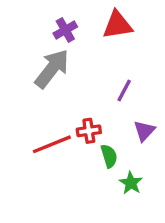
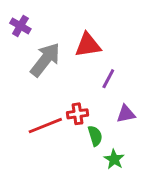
red triangle: (117, 25) -> (88, 45), moved
purple cross: (65, 30) -> (20, 26), moved, turned -30
purple triangle: (144, 131) -> (126, 114), turned 36

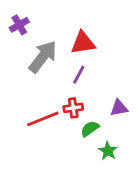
purple cross: (20, 26) -> (19, 25), turned 30
purple line: (108, 79) -> (79, 75), moved
green semicircle: (95, 136) -> (90, 129), turned -108

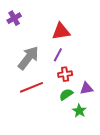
gray arrow: (43, 57) -> (28, 58), moved
red cross: (73, 108) -> (65, 74), moved
purple triangle: (119, 108) -> (86, 88), moved

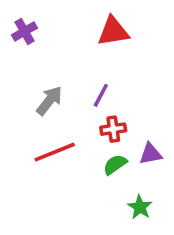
red triangle: (61, 31) -> (113, 31), moved
gray arrow: (28, 58) -> (49, 101), size x0.7
green star: (79, 111) -> (140, 207), moved

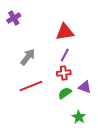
red triangle: (113, 31) -> (65, 32), moved
purple line: (101, 95) -> (65, 55), moved
purple triangle: (150, 154) -> (85, 87), turned 32

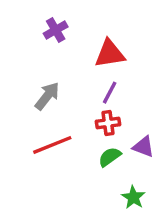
purple cross: (14, 18) -> (56, 30), moved

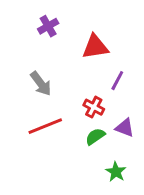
purple line: (110, 93) -> (117, 81), moved
gray arrow: (47, 96) -> (41, 84), turned 105
red cross: (108, 123) -> (94, 107), turned 36

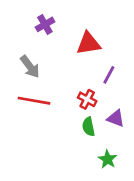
gray arrow: (41, 84) -> (30, 67), moved
red line: (45, 126) -> (34, 101), moved, turned 32
green semicircle: (95, 136) -> (88, 127), turned -66

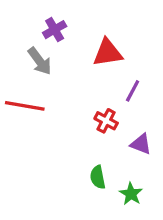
gray arrow: (30, 67) -> (40, 61), moved
red line: (34, 101) -> (25, 106), moved
green semicircle: (88, 127) -> (98, 177), moved

